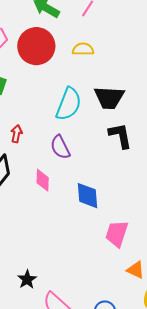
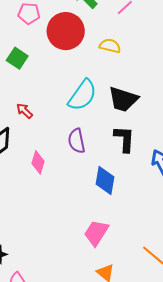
red arrow: (17, 134) -> (24, 111), turned -72
purple semicircle: (60, 147) -> (77, 141), moved
blue diamond: (87, 196) -> (105, 181), moved

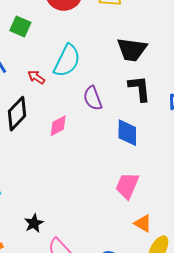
cyan semicircle: (82, 95) -> (67, 61), moved
pink diamond: (38, 162) -> (58, 126), turned 55

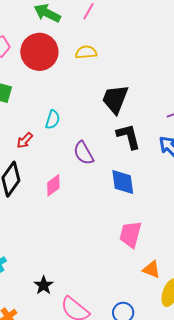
black trapezoid: (132, 50) -> (115, 99), turned 112
cyan semicircle: (67, 61) -> (53, 120), size x0.6
red arrow: (36, 77) -> (25, 140), turned -72

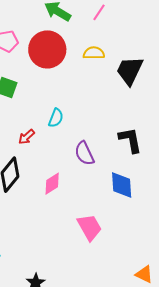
black trapezoid: (115, 99) -> (130, 71), moved
pink trapezoid: (130, 234) -> (90, 227), moved, turned 132

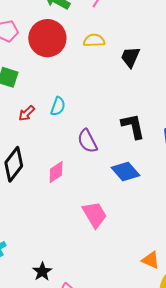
black trapezoid: (130, 71) -> (130, 57), size x0.7
red arrow: (27, 137) -> (27, 113), moved
blue diamond: (122, 185) -> (125, 171), turned -36

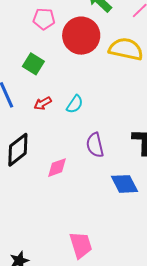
yellow semicircle: (94, 40) -> (126, 49), size x1.6
pink trapezoid: (95, 215) -> (81, 245), moved

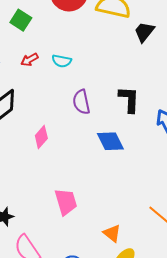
cyan semicircle: (75, 104) -> (62, 61), turned 66
pink diamond: (57, 168) -> (41, 137), moved, turned -30

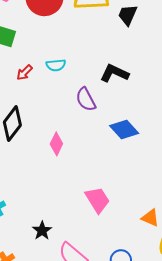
black L-shape: (129, 99) -> (114, 73), moved, turned -52

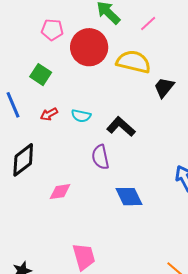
black L-shape: (114, 73) -> (121, 127), moved
pink diamond: (56, 144) -> (60, 192), turned 40

